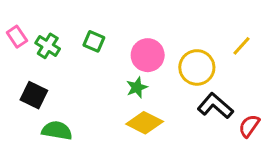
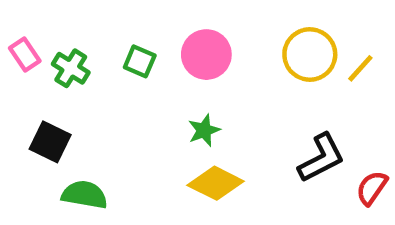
pink circle: (148, 55) -> (206, 55), moved
yellow circle: (197, 67) -> (310, 55), moved
black L-shape: (215, 106) -> (321, 158), turned 112

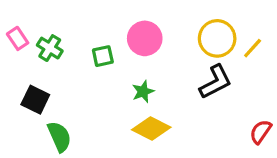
green square: (140, 61) -> (103, 56), moved, turned -35
black L-shape: (321, 158) -> (216, 82), moved
green semicircle: (85, 195) -> (59, 137), turned 56

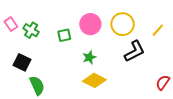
yellow circle: (217, 38) -> (123, 24), moved

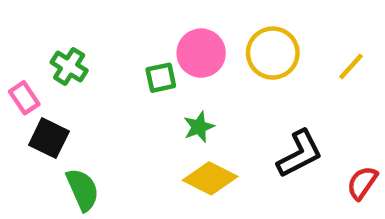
pink rectangle: (11, 24) -> (24, 98), moved
green square: (64, 35) -> (161, 78), moved
black L-shape: (135, 51) -> (300, 154), moved

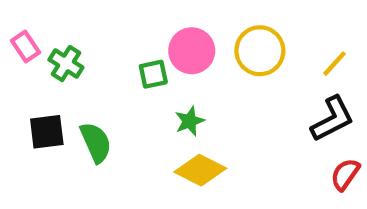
pink rectangle: (24, 98) -> (25, 46), moved
black square: (49, 138) -> (47, 132), turned -33
black L-shape: (300, 154) -> (332, 119), moved
green semicircle: (83, 190) -> (96, 142), moved

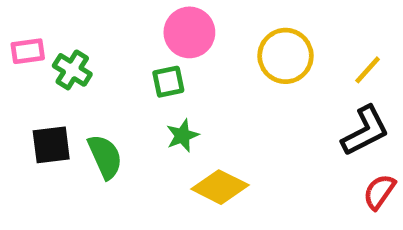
pink rectangle: (25, 46) -> (28, 51), turned -64
pink circle: (192, 51) -> (189, 32), moved
green star: (190, 121) -> (182, 136), moved

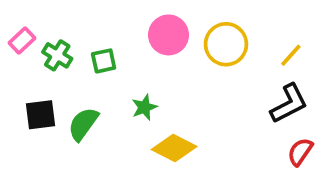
pink circle: (189, 32) -> (168, 35), moved
pink rectangle: (28, 51) -> (22, 41), turned -35
green square: (168, 82) -> (104, 61), moved
green semicircle: (105, 157) -> (83, 124), turned -120

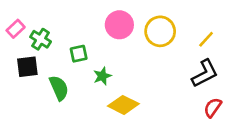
green square: (104, 61) -> (79, 54), moved
black square: (41, 115) -> (27, 67), moved
green semicircle: (83, 124) -> (59, 88), turned 120

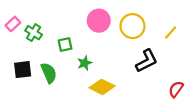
black square: (27, 67) -> (23, 70), moved
black L-shape: (205, 73) -> (147, 61), moved

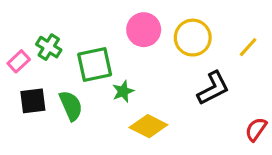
pink rectangle: (13, 24) -> (19, 61), moved
green square: (65, 45) -> (95, 64), size x1.6

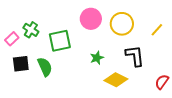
black L-shape: (213, 88) -> (135, 56), turned -70
green star: (123, 91) -> (97, 58), moved
yellow diamond: (148, 126) -> (116, 80), moved

